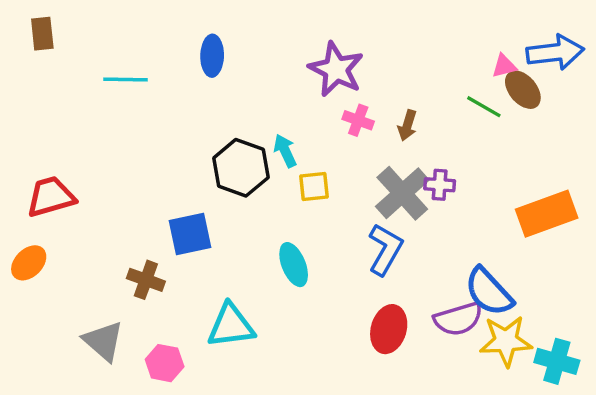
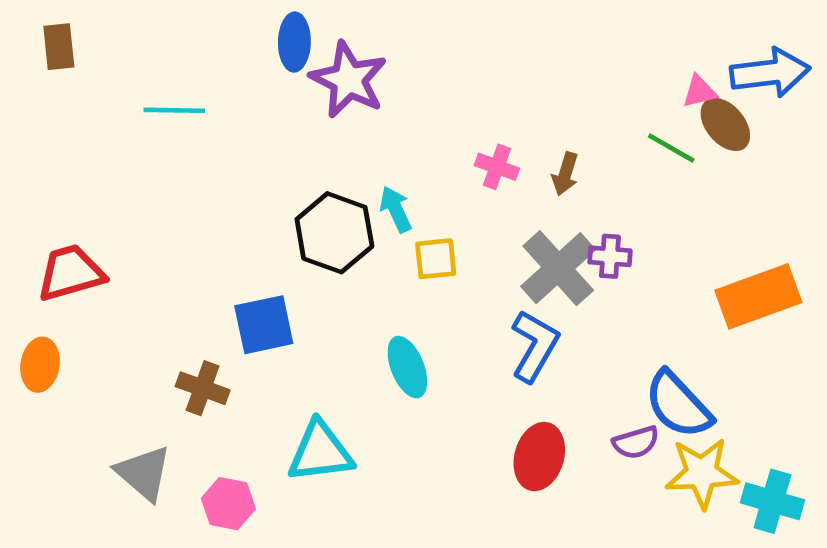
blue ellipse: (212, 56) -> (294, 42), moved
purple star: (336, 69) -> (349, 80), moved
orange ellipse: (29, 263) -> (40, 365), turned -36
purple semicircle: (458, 319) -> (636, 442), size x0.7

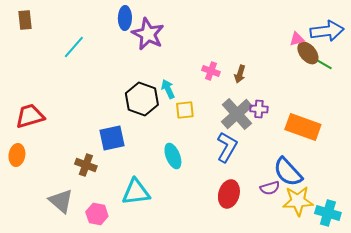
cyan line: (174, 110) -> (74, 47), turned -50
green line: (671, 148) -> (322, 63), moved
orange rectangle: (758, 296) -> (303, 127), moved, turned 40

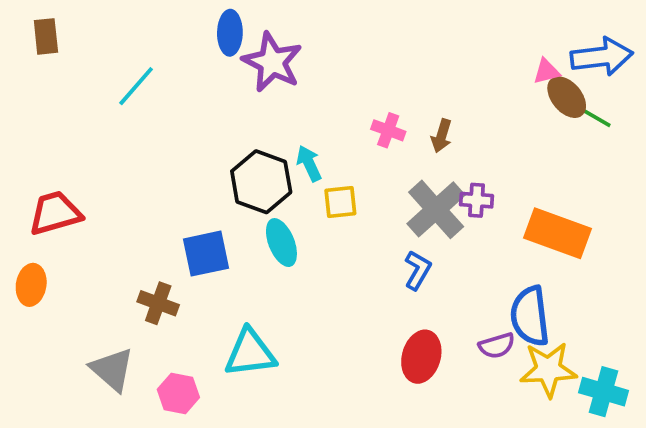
blue L-shape: (227, 147) -> (418, 270), size x0.7
cyan ellipse: (173, 156) -> (281, 243), moved
blue semicircle: (288, 172) -> (530, 316), turned 36

